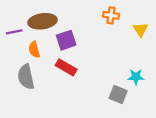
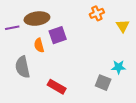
orange cross: (111, 15) -> (97, 13), turned -32
orange semicircle: (34, 50) -> (39, 45), moved
red rectangle: (66, 67) -> (57, 87), moved

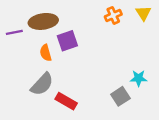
yellow triangle: (123, 26) -> (143, 13), moved
gray semicircle: (23, 67) -> (42, 84), moved, turned -125
gray square: (103, 83) -> (120, 96), turned 35

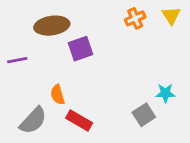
purple line: (14, 32) -> (17, 60), moved
orange semicircle: (46, 53) -> (58, 95), moved
gray semicircle: (42, 84) -> (33, 120), moved

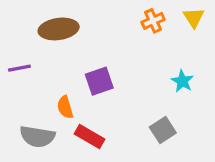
purple square: (81, 49) -> (99, 81), moved
cyan star: (165, 93) -> (182, 81), moved, turned 30
gray semicircle: (33, 120) -> (37, 137), turned 56

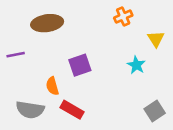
yellow triangle: (194, 18) -> (156, 39), moved
cyan star: (182, 81) -> (136, 65), moved
gray square: (163, 130) -> (155, 111), moved

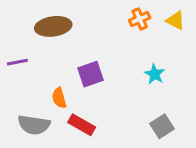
yellow triangle: (156, 39) -> (175, 20), moved, turned -30
gray square: (155, 111) -> (162, 126), moved

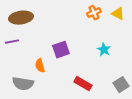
brown ellipse: (53, 26) -> (21, 18), moved
red rectangle: (82, 125) -> (83, 84), moved
gray square: (162, 126) -> (121, 85), moved

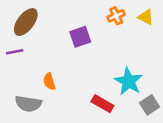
brown ellipse: (21, 18) -> (26, 22), turned -45
purple square: (61, 50) -> (80, 37), moved
cyan star: (104, 50) -> (128, 81), moved, size x1.6

